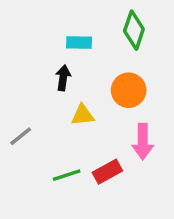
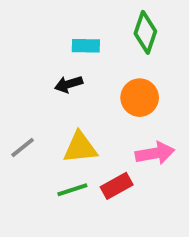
black arrow: (63, 78) -> (69, 84), turned -115
yellow triangle: (83, 115) -> (80, 148), moved, size x1.4
pink arrow: (143, 142) -> (155, 153), turned -100

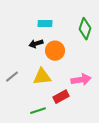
green diamond: (145, 32) -> (85, 29), moved
orange circle: (140, 98) -> (55, 51), moved
green line: (72, 190) -> (38, 111), moved

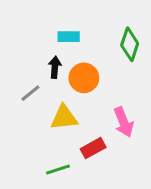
black arrow: (36, 44) -> (55, 67), turned 112
gray line: (12, 77) -> (30, 93), moved
pink arrow: (81, 80) -> (124, 122), turned 78

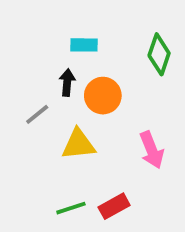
red rectangle: (93, 148) -> (114, 206), moved

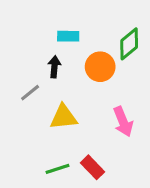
green diamond: (159, 54) -> (129, 44), turned 32
orange circle: (103, 96) -> (100, 67), moved
red rectangle: (114, 206) -> (93, 167), turned 75

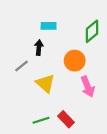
orange circle: (100, 67) -> (75, 61), moved
yellow triangle: (64, 117) -> (45, 83), turned 48

